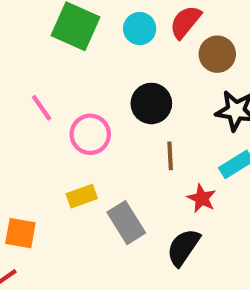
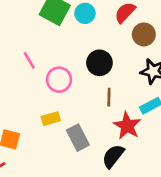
cyan circle: (140, 29) -> (85, 13), moved
red star: (202, 198) -> (127, 126), size x1.5

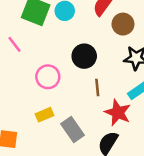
pink line: (29, 60) -> (15, 44), moved

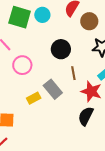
pink circle: (48, 77) -> (22, 65), moved
gray rectangle: (72, 130) -> (53, 89), moved

